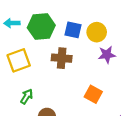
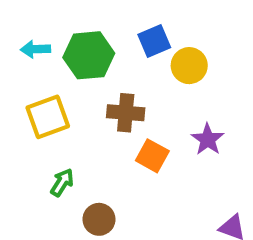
blue square: (73, 30) -> (154, 41), moved, turned -36
purple star: (107, 55) -> (208, 139), moved, turned -30
orange square: (93, 94) -> (152, 156), moved

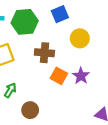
yellow circle: (189, 66) -> (80, 38), moved
purple star: (208, 139) -> (81, 76), moved

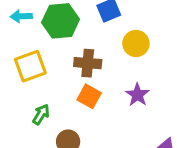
orange square: (59, 76) -> (89, 96), moved

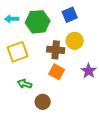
yellow circle: (136, 43) -> (75, 41), moved
green arrow: (41, 114) -> (25, 84), turned -104

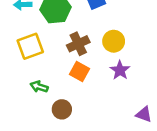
yellow circle: (75, 41) -> (114, 41), moved
brown cross: (56, 50) -> (78, 44), turned -30

